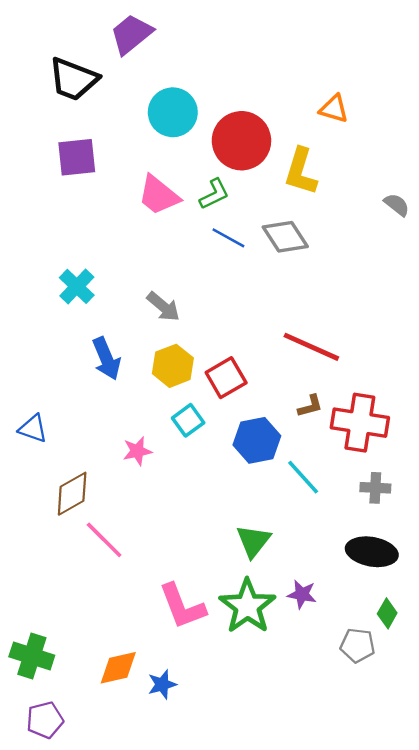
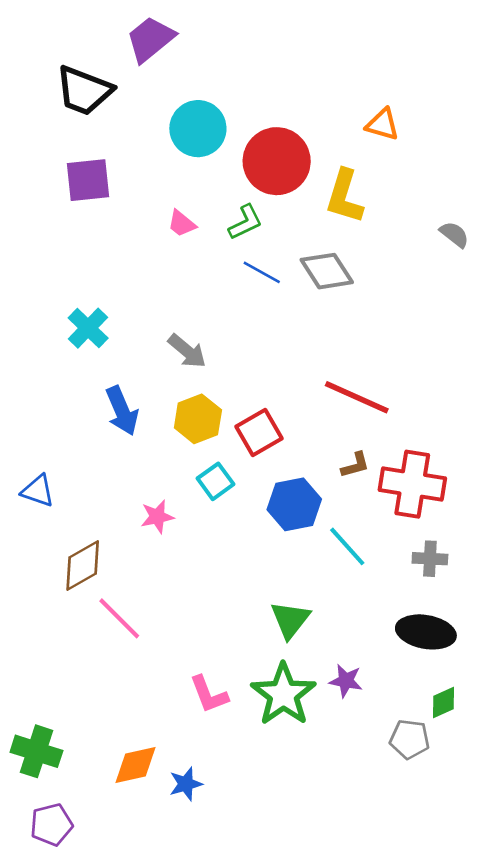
pink trapezoid: (159, 195) -> (182, 224), size x0.6
pink L-shape: (182, 606) -> (209, 694), size x0.7
green diamond: (387, 613) -> (444, 703), turned 36

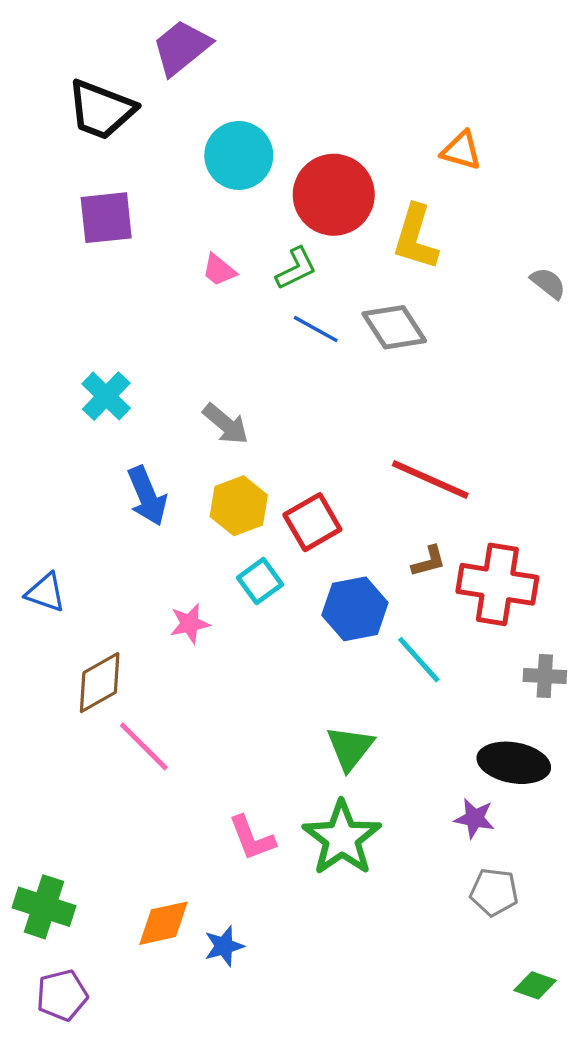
gray cross: (430, 559) -> (545, 676), moved
purple star: (346, 681) -> (474, 818), moved
green diamond: (444, 703) -> (535, 985), moved, turned 44

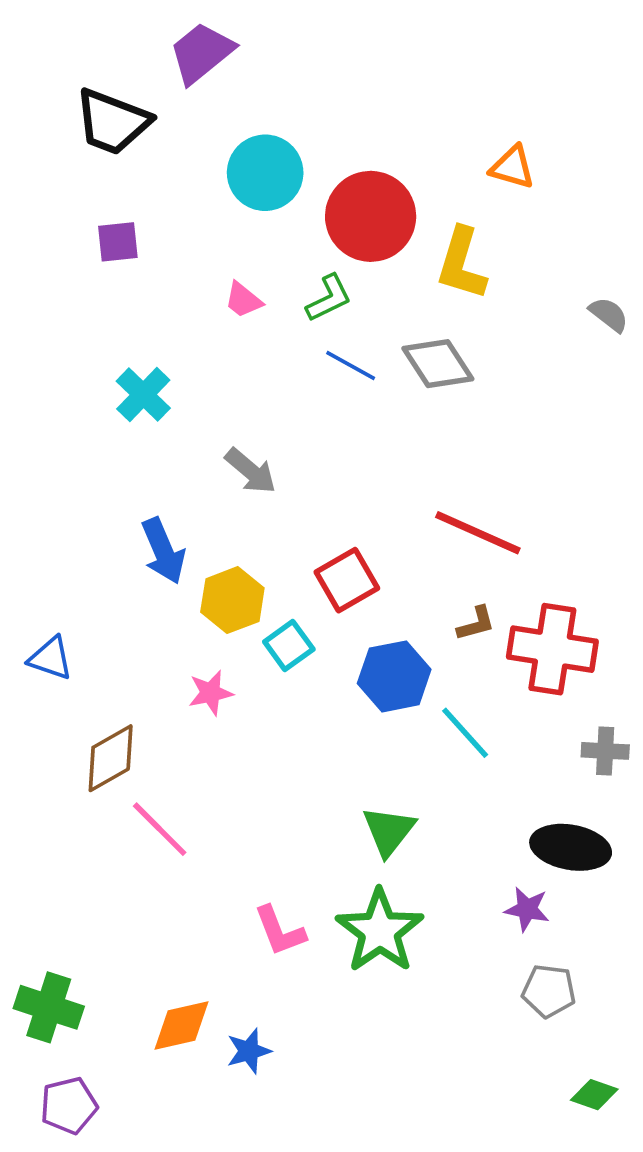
purple square: (106, 218) -> (118, 242), size x0.7
cyan cross: (106, 396) -> (143, 395), moved
yellow hexagon: (239, 506) -> (232, 600), moved

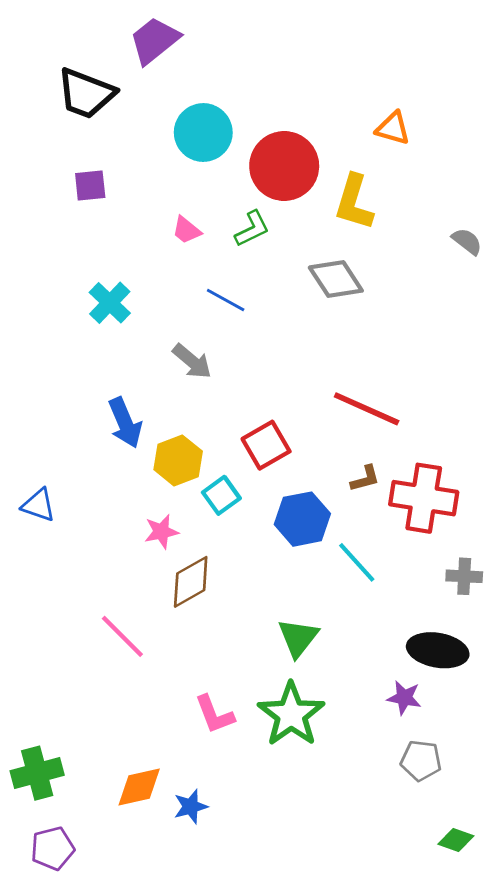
blue line: (351, 365) -> (226, 300), moved
brown diamond: (111, 758) -> (191, 582), moved
green cross: (49, 1007) -> (37, 773), turned -33

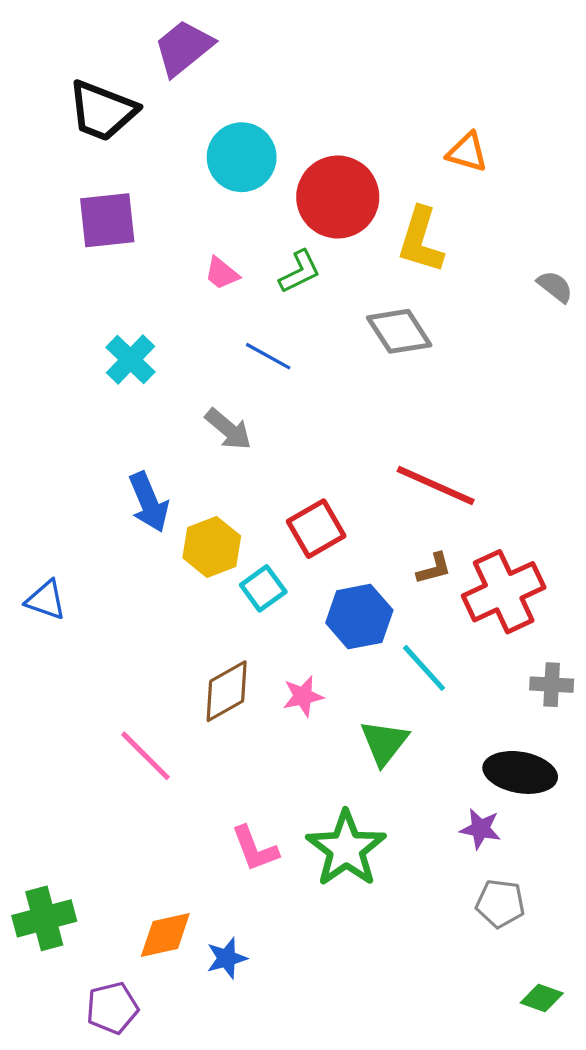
purple square: (90, 186) -> (107, 220), size x1.5
red cross: (424, 498) -> (504, 592), turned -34
pink star: (161, 532) -> (303, 696), moved
green triangle: (298, 638) -> (384, 743), moved
purple pentagon: (53, 848) -> (112, 1008), moved

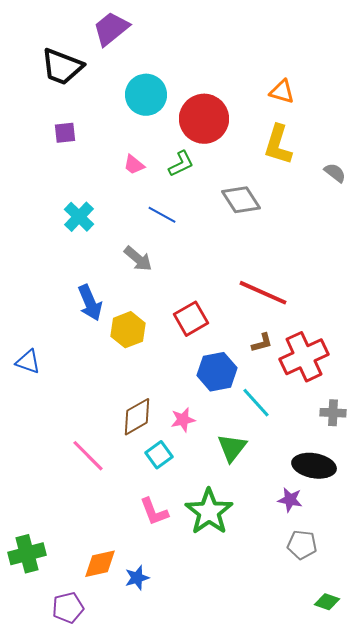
purple square: (107, 220) -> (65, 133), size x0.6
yellow L-shape: (421, 240) -> (278, 145), moved
cyan square: (263, 588) -> (159, 455), moved

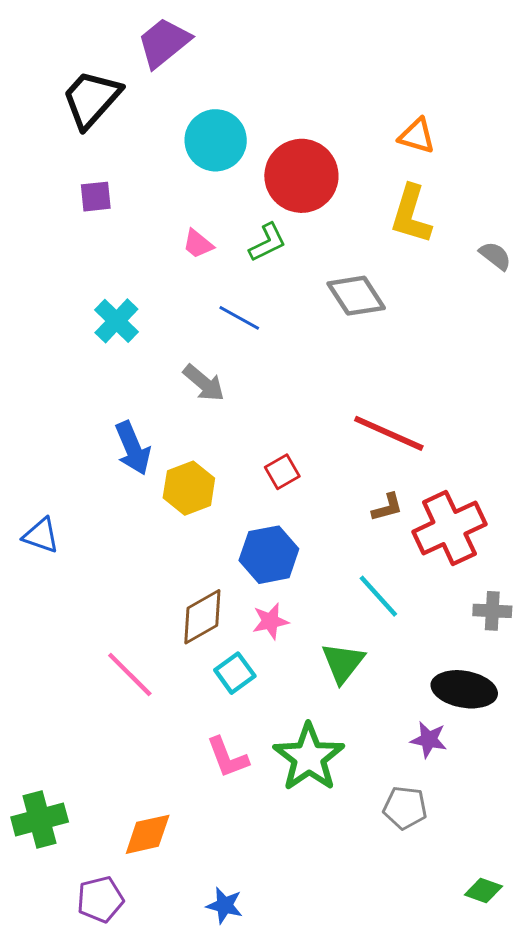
black trapezoid: (62, 67) -> (91, 99), turned 111
red square: (191, 319) -> (282, 472), size x0.7
blue hexagon: (217, 372) -> (269, 555), moved
gray pentagon: (302, 545) -> (405, 808), moved
blue star: (137, 578) -> (225, 905), moved, turned 30

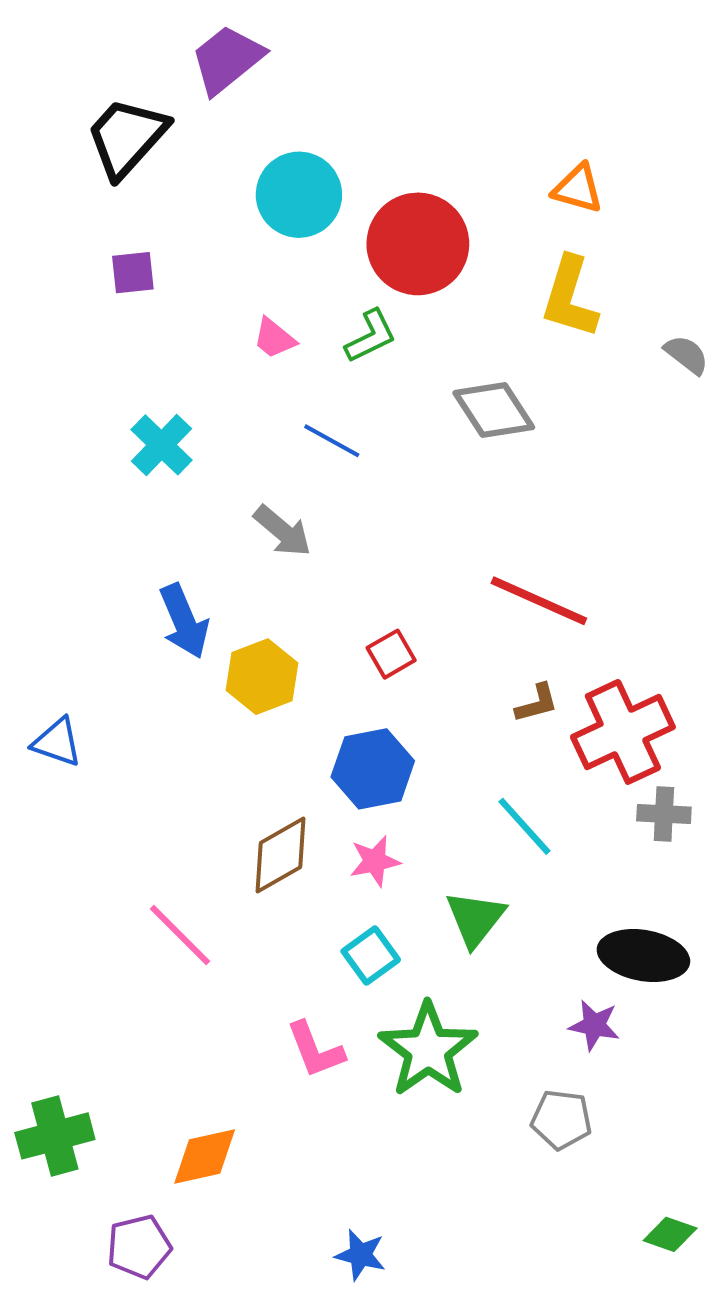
gray cross: (492, 611) -> (664, 814), moved
cyan square: (235, 673) -> (371, 955), moved
blue star: (225, 905) -> (360, 1255), moved

